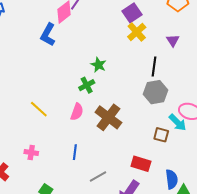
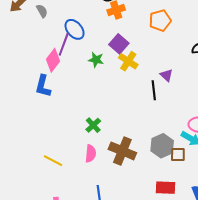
purple triangle: (173, 40) -> (166, 75), moved
green star: (98, 65) -> (96, 60), moved
gray hexagon: (156, 92) -> (162, 146), moved

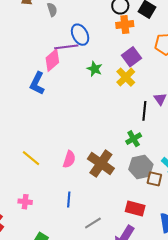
purple line: (64, 44) -> (66, 47), turned 50
purple square: (119, 44) -> (132, 57), moved
green cross: (93, 125) -> (134, 139), moved

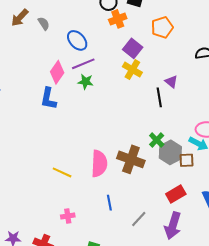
purple line: (66, 47) -> (83, 64), moved
green star: (95, 69) -> (86, 82), moved
green cross: (134, 139) -> (157, 140), moved
pink semicircle: (69, 159) -> (99, 164), size x1.5
red rectangle: (135, 209) -> (176, 194), turned -30

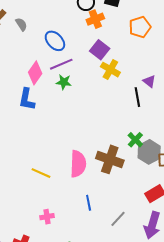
purple square: (133, 48) -> (100, 50), moved

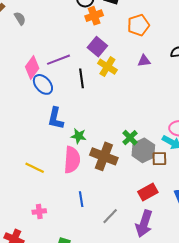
blue ellipse: (55, 41) -> (43, 84), moved
purple triangle: (149, 81) -> (144, 61), moved, turned -48
green star: (64, 82) -> (79, 136), moved
black line: (137, 97) -> (82, 78), moved
blue L-shape: (27, 99) -> (56, 118), moved

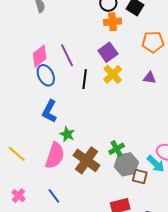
purple line: (58, 60) -> (67, 55), turned 70
blue line: (81, 199) -> (54, 196), turned -42
pink cross: (39, 212) -> (18, 196), moved, turned 32

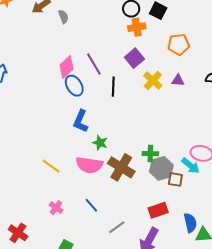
yellow cross: (113, 74) -> (153, 81), moved
green cross: (117, 149) -> (150, 154), turned 35
pink semicircle: (55, 156) -> (89, 165), turned 84

